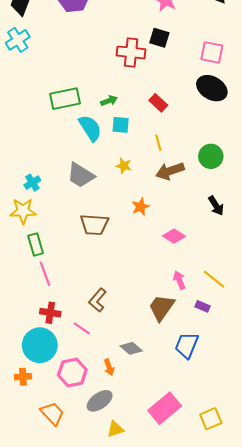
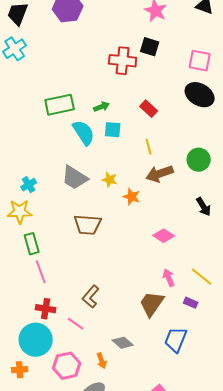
yellow star: (124, 166) -> (110, 180), moved
orange star: (141, 207) -> (132, 197), moved, turned -30

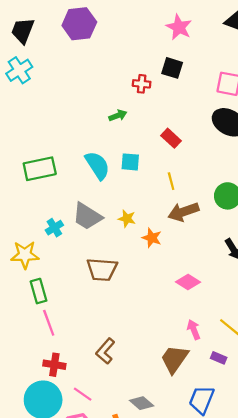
red cross: (123, 61) -> (142, 84), size x0.6
green rectangle: (60, 105) -> (40, 169), moved
green arrow: (102, 107) -> (118, 116), moved
cyan cross: (29, 185) -> (54, 228), moved
pink line: (76, 324) -> (83, 394), moved

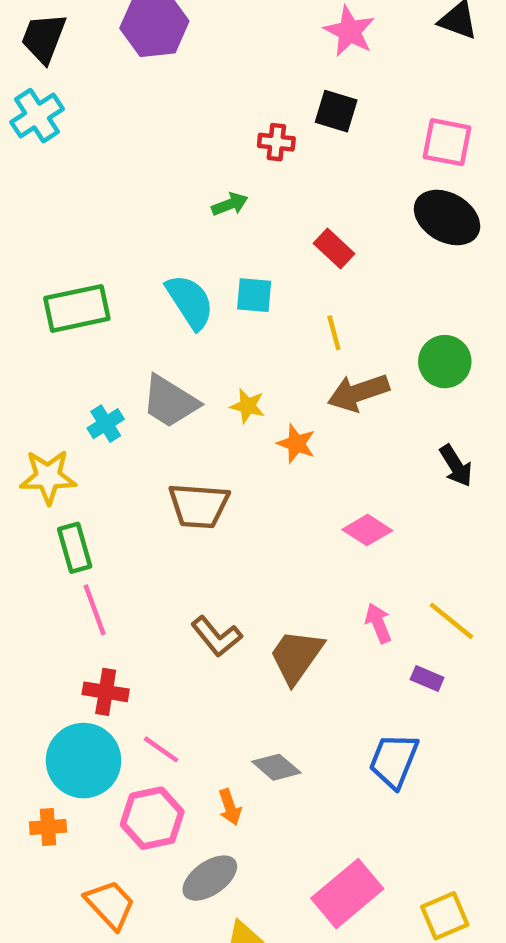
brown L-shape: (105, 351) -> (216, 636), moved, turned -80
brown trapezoid: (174, 359) -> (296, 656), moved

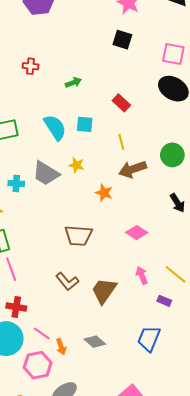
red cross: (276, 142) -> (31, 66), moved
yellow star: (248, 406) -> (76, 165), moved
cyan cross: (106, 424) -> (16, 184), turned 35
brown trapezoid: (199, 506) -> (78, 236), moved
orange arrow: (230, 807) -> (61, 347), moved

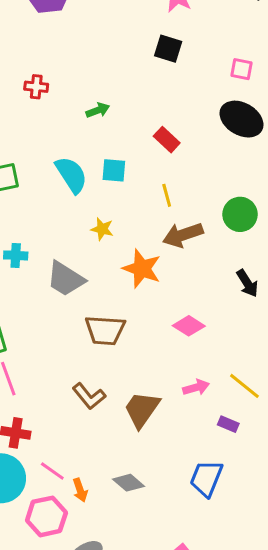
pink square: (173, 54) -> (241, 69), size x0.7
gray trapezoid: (46, 173) -> (66, 279), moved
orange star: (104, 193) -> (142, 269), size x1.5
pink arrow: (142, 275) -> (196, 387), turned 96

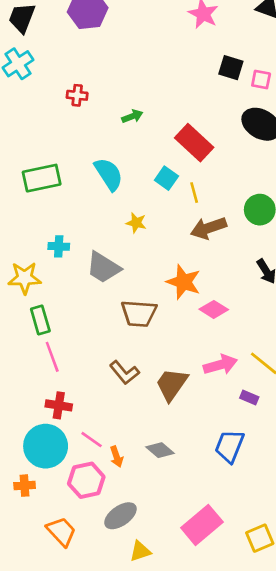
black square: (168, 49) -> (231, 68), moved
red rectangle: (167, 140) -> (194, 143), size x1.6
cyan square: (114, 170) -> (166, 178), moved, turned 30
orange star: (142, 269) -> (184, 282), moved
pink arrow: (196, 387) -> (220, 365), size x1.4

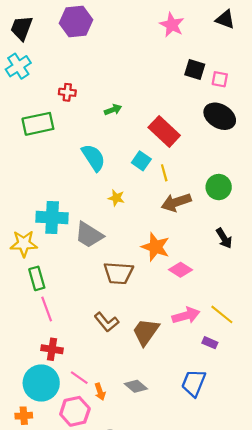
green rectangle: (42, 178) -> (38, 124), moved
cyan cross: (59, 246) -> (52, 218), size x1.8

